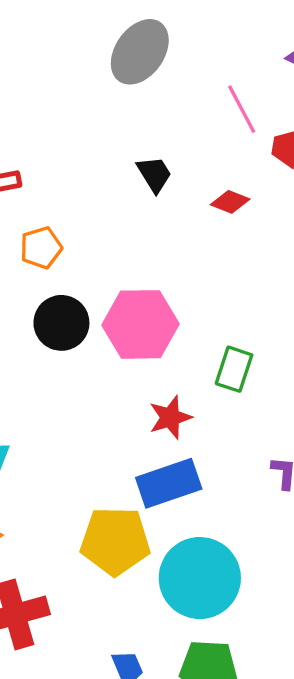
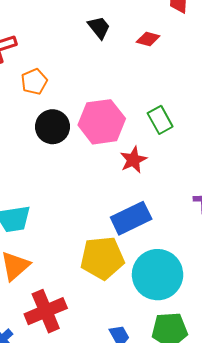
green rectangle: (234, 369) -> (160, 120), moved, turned -40
red star: (170, 417) -> (133, 160), moved

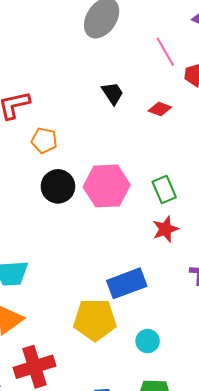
orange pentagon: (34, 82) -> (44, 140), turned 30
red star: (133, 160) -> (165, 229), moved
cyan circle: (158, 275) -> (148, 341), size x0.5

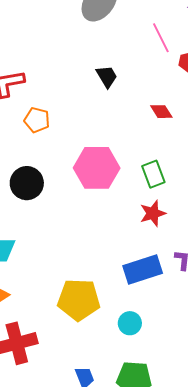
red diamond: (160, 109) -> (161, 112), moved, turned 35
black circle: (58, 186) -> (27, 183), moved
blue rectangle: (127, 283) -> (143, 270), moved

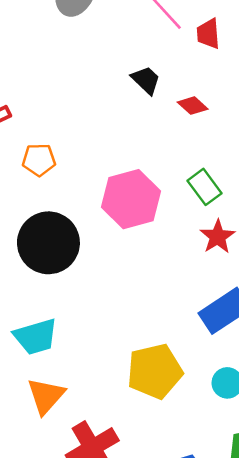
black trapezoid: (107, 76) -> (146, 80), moved
black circle: (27, 183) -> (48, 243), size x1.4

